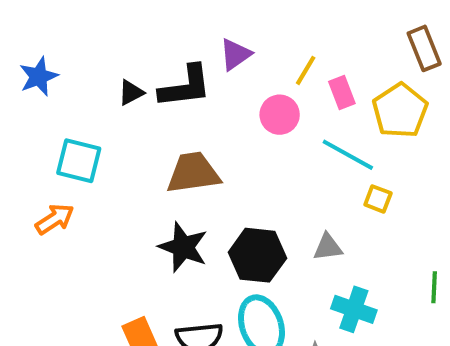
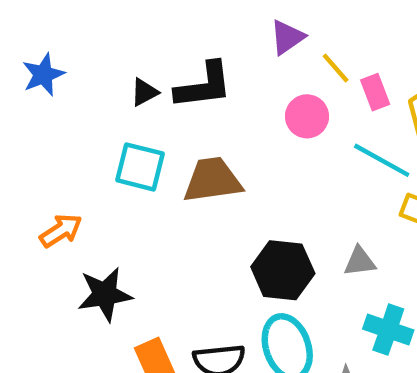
purple triangle: (235, 54) -> (287, 37), moved
yellow line: (306, 70) -> (336, 68), turned -72
cyan square: (79, 161) -> (140, 167), moved
black star: (183, 247) -> (105, 294), moved, turned -30

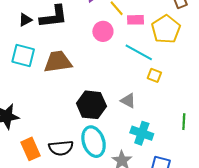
pink rectangle: (375, 92) -> (136, 20), turned -70
gray triangle: (360, 261) -> (128, 101), turned 35

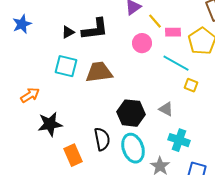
black semicircle: (61, 148) -> (102, 139), moved, turned -95

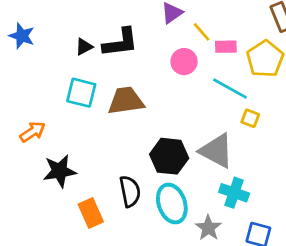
blue star: (22, 24) -> (22, 36), turned -30
gray triangle: (166, 109) -> (216, 151), size x1.8

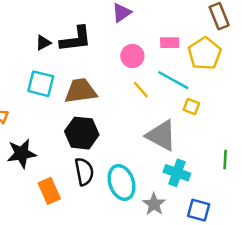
yellow line: (202, 32) -> (141, 90), moved
black hexagon: (169, 156) -> (82, 133), moved

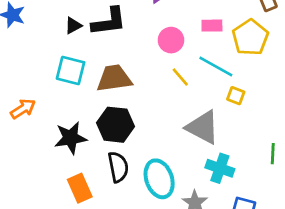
black star: (22, 154) -> (71, 138), moved

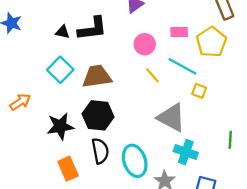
black triangle: (73, 26) -> (62, 32), turned 40
cyan square: (71, 70) -> (60, 70), turned 30

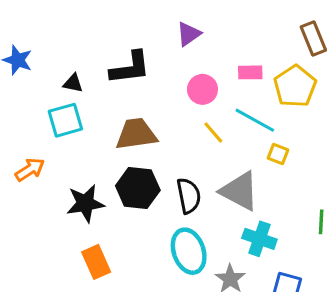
black triangle: (62, 32) -> (73, 83), moved
cyan square: (60, 70) -> (65, 120), moved, turned 30
black semicircle: (100, 151) -> (189, 196), moved

